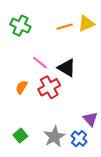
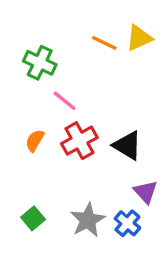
green cross: (20, 26) -> (40, 63), moved
orange line: (65, 27) -> (104, 43), turned 42
black triangle: (67, 68) -> (127, 146), moved

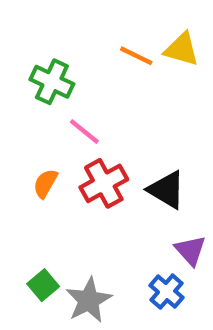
yellow triangle: (139, 38) -> (182, 49), turned 40
gray star: (88, 220) -> (89, 300), moved

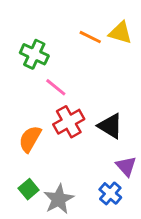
orange semicircle: (45, 183) -> (30, 139), moved, size x1.4

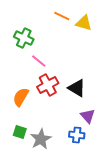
orange line: (90, 37) -> (62, 16), moved
green square: (29, 189) -> (20, 132), turned -32
blue cross: (110, 193) -> (77, 135), turned -35

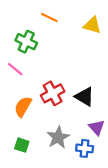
orange line: (62, 16) -> (49, 17), moved
pink line: (39, 61) -> (15, 69), moved
gray star: (41, 139) -> (58, 137), moved

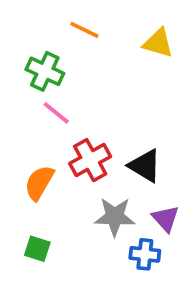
pink line: (15, 69) -> (56, 113), moved
gray star: (58, 137) -> (115, 217), moved, turned 30

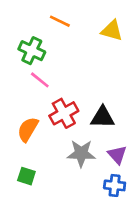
black triangle: (145, 166) -> (103, 117), turned -30
blue cross: (145, 254) -> (115, 185), moved

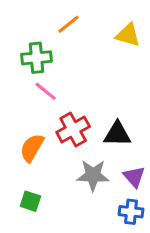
orange line: (60, 21) -> (69, 24), turned -65
green cross: (32, 51) -> (36, 58), turned -30

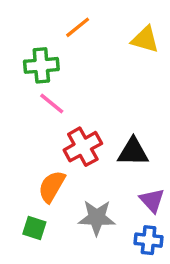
orange semicircle: (32, 148) -> (52, 186), moved
gray star: (93, 175) -> (97, 218), moved

